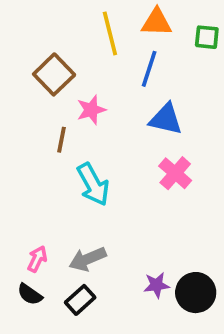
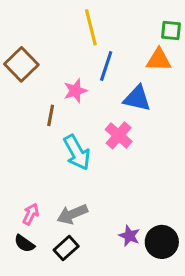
orange triangle: (157, 22) -> (159, 60), moved
blue line: (149, 69) -> (106, 66), moved
brown square: (54, 74) -> (21, 64), moved
pink cross: (175, 173) -> (119, 135), moved
purple star: (157, 285) -> (129, 236), turned 30

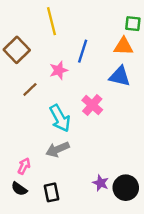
yellow line: (91, 27) -> (52, 21), moved
blue triangle: (137, 98) -> (120, 76), moved
brown line: (51, 115) -> (30, 89), moved, turned 35
gray arrow: (72, 214) -> (57, 149), moved
black rectangle: (66, 248) -> (52, 192), turned -60

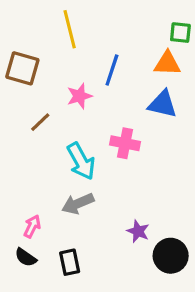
brown square: (17, 50) -> (22, 68), turned -30
pink cross: (92, 105) -> (125, 143), turned -30
purple star: (101, 183) -> (138, 231), moved

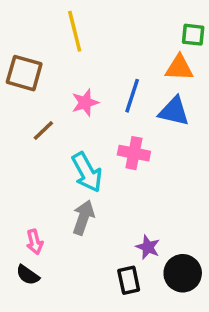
blue line: (112, 70) -> (132, 96), moved
gray arrow: (78, 204) -> (83, 218), turned 132
pink arrow: (32, 226) -> (35, 242), turned 140
black rectangle: (70, 262) -> (129, 280), moved

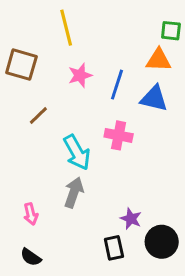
pink star: (85, 103) -> (80, 75), moved
black semicircle: (28, 275) -> (31, 257), moved

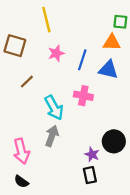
pink arrow: (31, 214) -> (21, 151), size x1.6
black circle: (162, 242) -> (114, 141), moved
black rectangle: (114, 248) -> (90, 175), moved

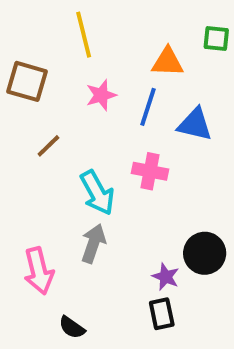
orange triangle: (112, 42) -> (168, 62), moved
black semicircle: (21, 182) -> (72, 327), moved

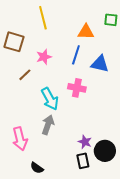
pink star: (101, 95) -> (44, 57), moved
black circle: (205, 253) -> (105, 151), moved

